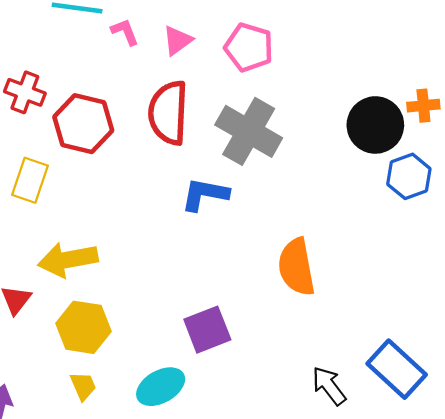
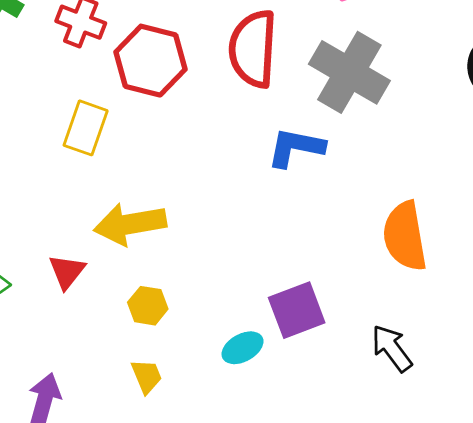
yellow hexagon: (83, 327) -> (148, 306), size x0.6
black arrow: (329, 386) -> (392, 348), moved
cyan ellipse: (161, 387) -> (243, 348), moved, size x0.7

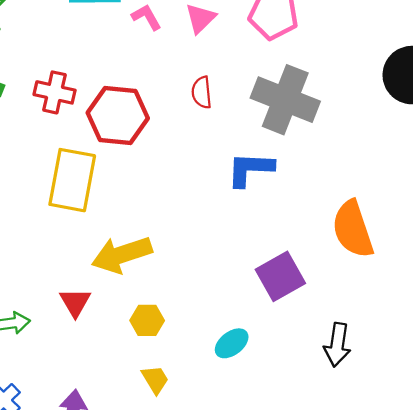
red semicircle: (253, 49) -> (202, 92), size x0.5
yellow rectangle: (86, 128) -> (72, 180), size x1.4
purple square: (297, 310) -> (280, 276), moved
black arrow: (392, 348) -> (337, 345), moved, turned -126

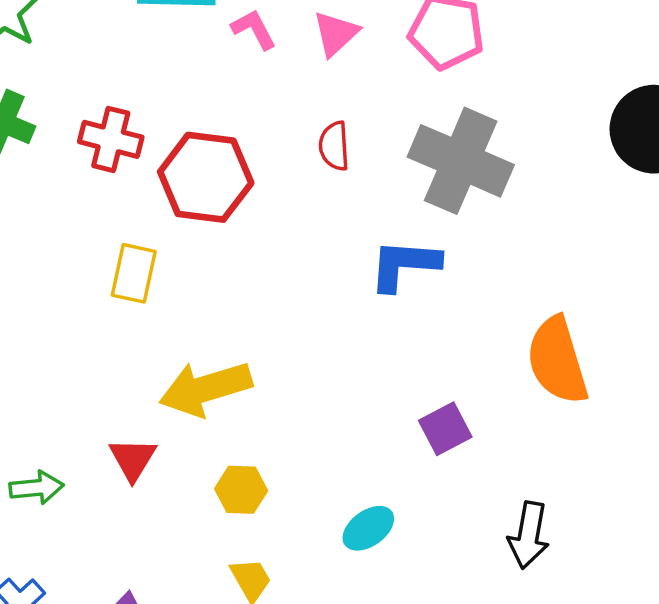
yellow rectangle: (72, 180) -> (134, 273), size x0.6
purple square: (280, 276) -> (445, 429), size x0.7

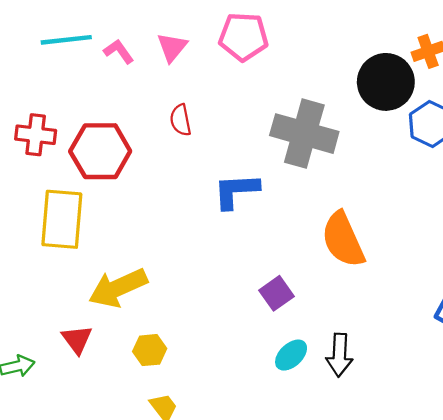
gray cross: (461, 161) -> (304, 134), moved
yellow rectangle: (134, 273) -> (62, 219), size x1.6
cyan ellipse: (368, 528) -> (291, 355), moved

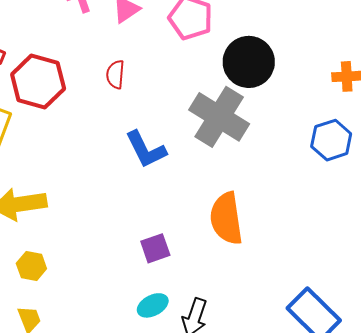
black circle: (386, 82) -> (249, 62), moved
blue L-shape: (236, 191) -> (146, 150), turned -129

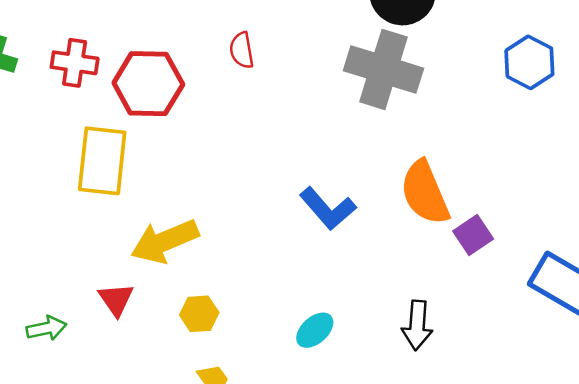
blue L-shape: (146, 150) -> (328, 209), moved
purple square: (155, 248) -> (473, 235), moved
cyan ellipse: (153, 305) -> (315, 330), moved

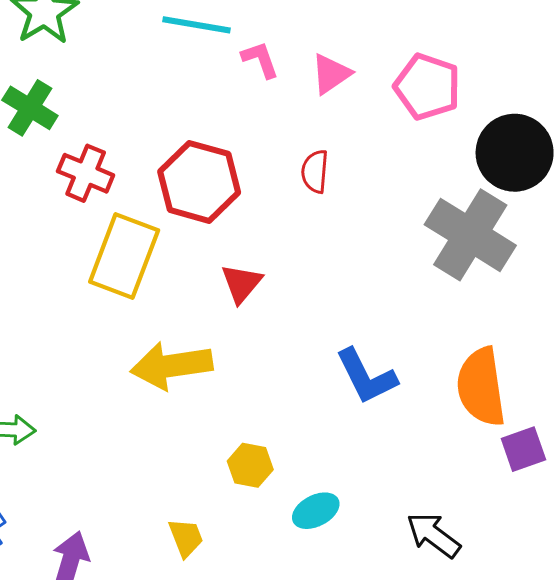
red cross: (75, 63) -> (86, 173), moved
red triangle: (116, 299) -> (241, 283), moved
yellow hexagon: (199, 314) -> (250, 465), moved
black arrow: (417, 325) -> (433, 535), turned 108

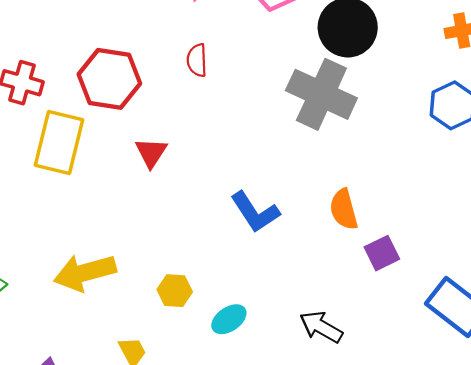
yellow arrow: (172, 366) -> (85, 273), moved
orange semicircle: (481, 387) -> (344, 209), size x0.7

